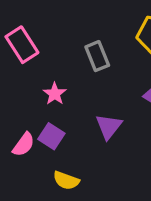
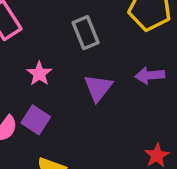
purple triangle: (109, 126) -> (98, 88), moved

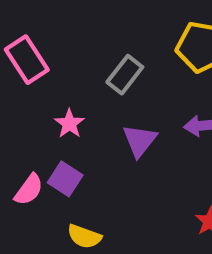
gray rectangle: (86, 33) -> (125, 75), turned 60

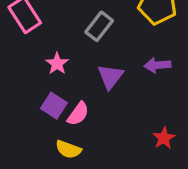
pink semicircle: (29, 190) -> (78, 114), moved

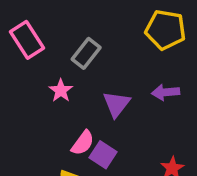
gray rectangle: (99, 26) -> (86, 53), moved
purple square: (54, 106) -> (103, 155), moved

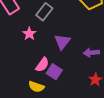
purple arrow: (166, 92) -> (91, 53), moved

